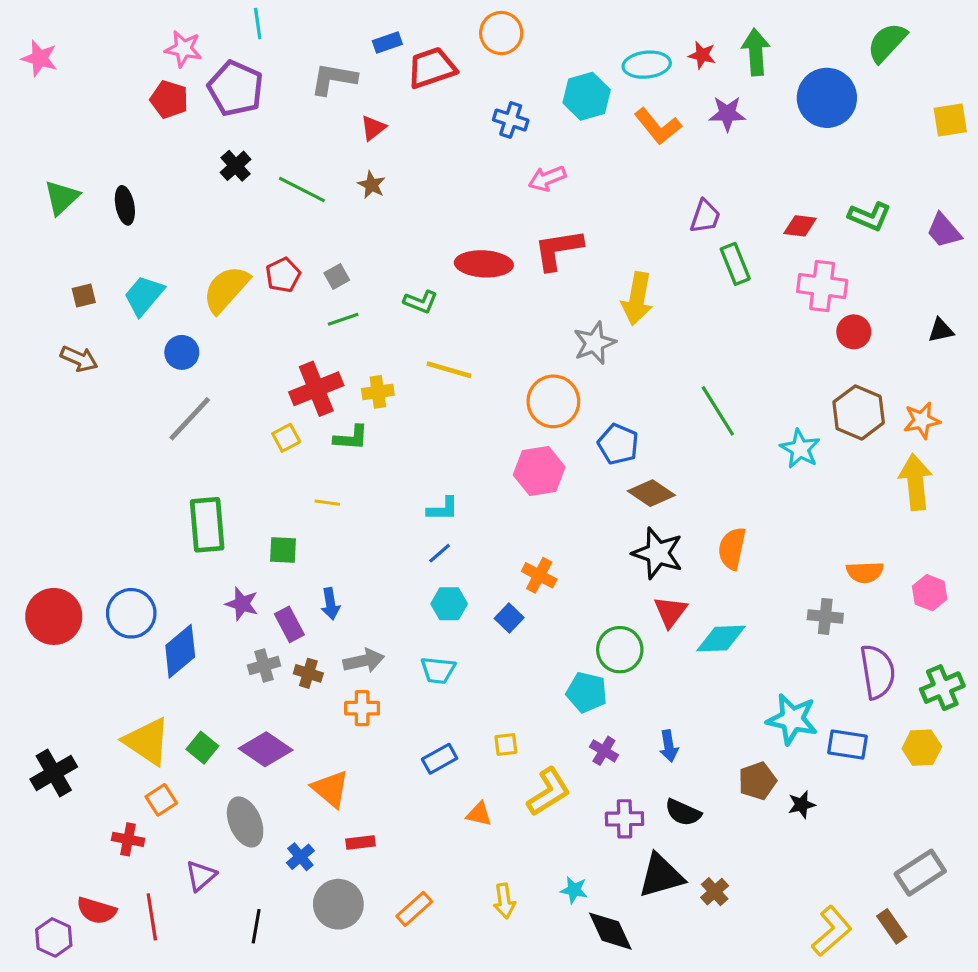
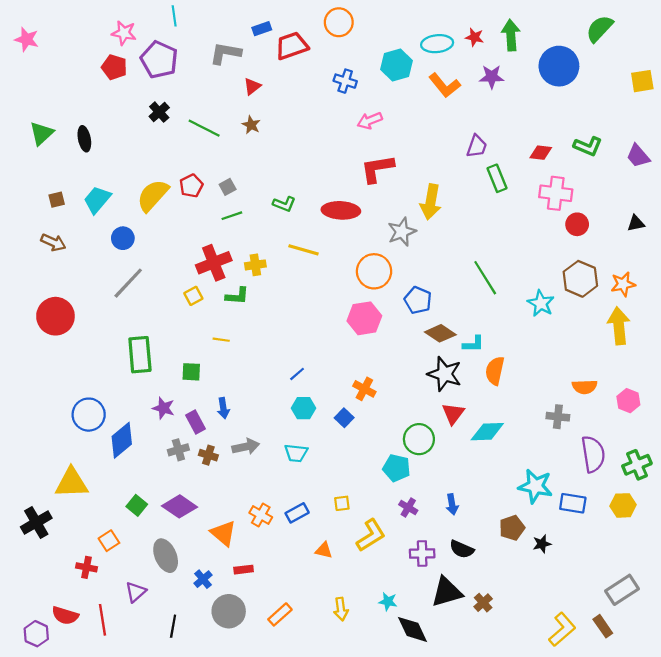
red ellipse: (484, 264) -> (341, 210), moved
cyan L-shape: (443, 509) -> (473, 344), moved
red circle: (54, 616) -> (55, 316), moved
orange cross: (362, 708) -> (261, 515), moved, turned 30
yellow triangle: (147, 741) -> (72, 483), moved, turned -36

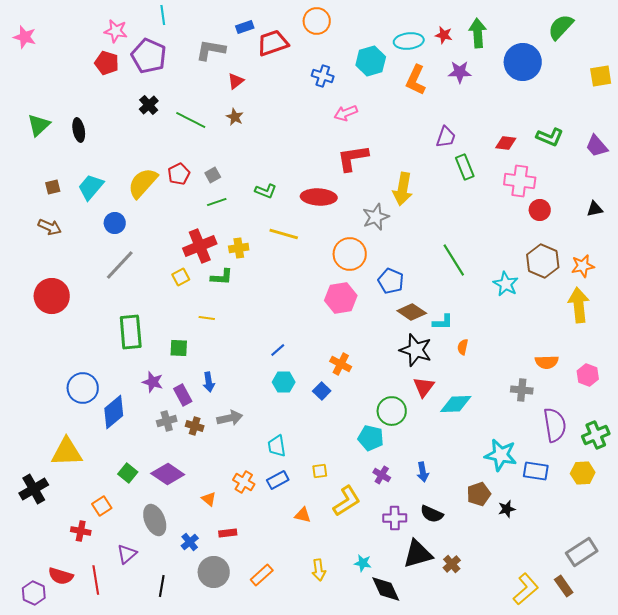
orange L-shape: (445, 85) -> (416, 80), turned 64
orange semicircle: (495, 371) -> (463, 347), size x0.6
cyan trapezoid: (296, 453) -> (277, 446), moved, turned 75
orange triangle: (223, 533) -> (209, 499), size x0.6

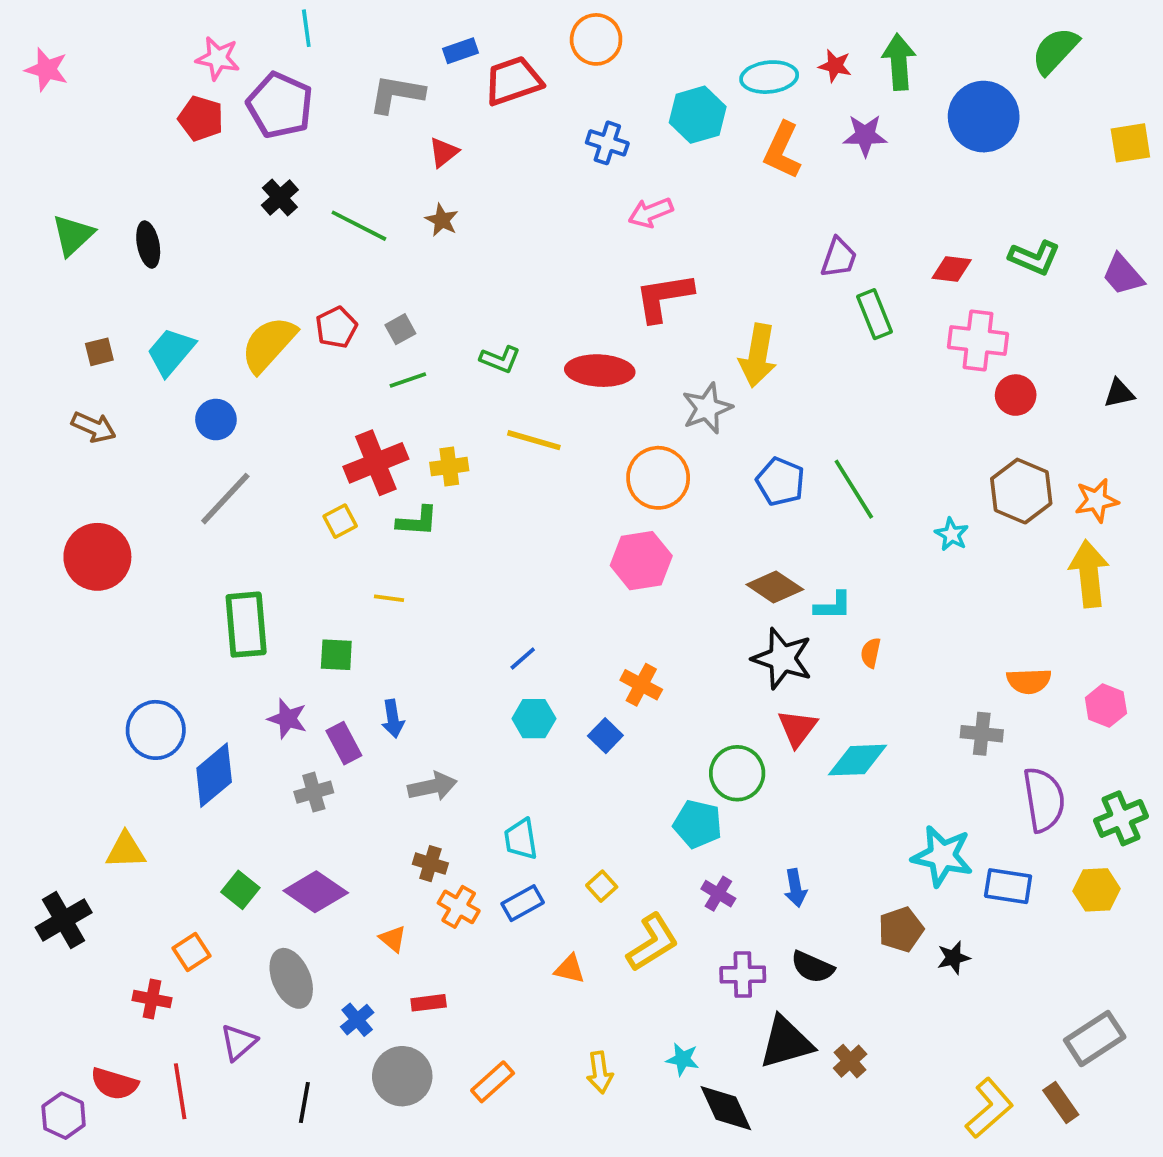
blue pentagon: (391, 281) -> (780, 482), moved
cyan star: (506, 284) -> (952, 534), size x0.7
brown cross: (195, 426) -> (430, 864), moved
yellow triangle: (67, 452) -> (126, 850), size x0.7
yellow square: (320, 471) -> (602, 886), turned -35

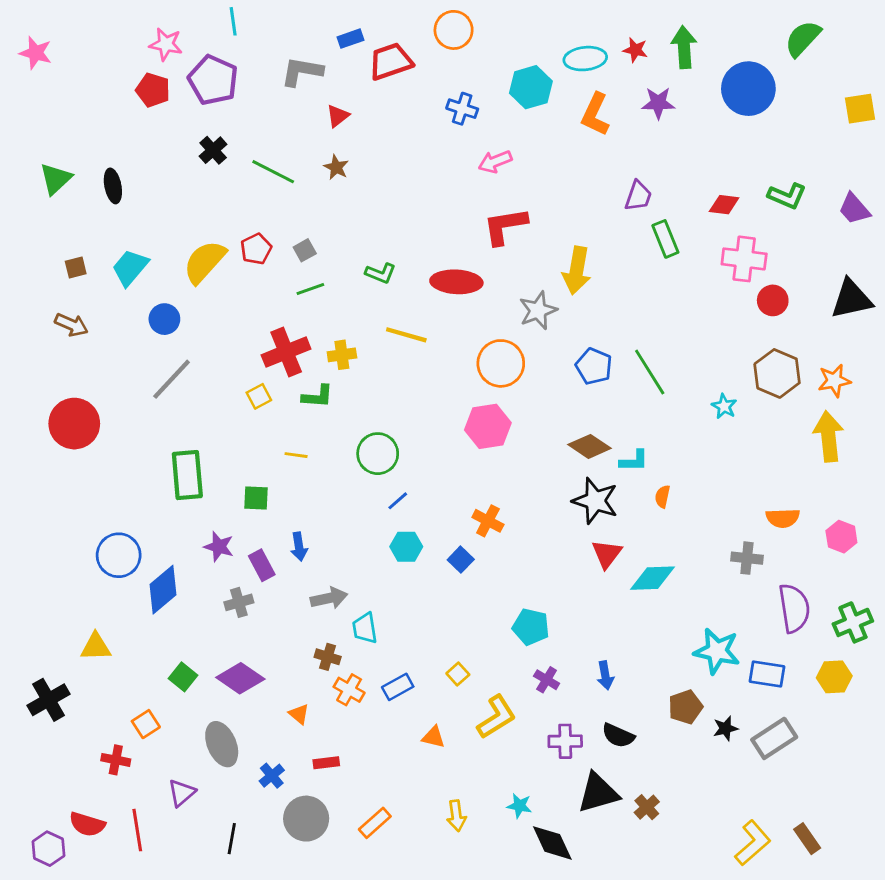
black triangle: (1119, 393) -> (851, 299), size x1.8
green circle: (737, 773) -> (378, 454), moved
cyan trapezoid: (521, 839) -> (365, 628), moved
gray rectangle: (1095, 1039) -> (774, 738), moved

